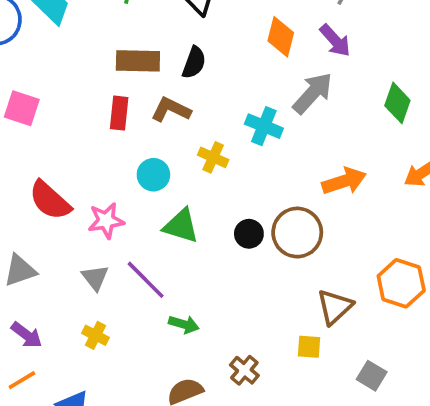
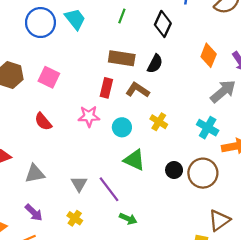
cyan cross: (264, 126) -> (208, 128), moved
red semicircle: (50, 200) -> (43, 122), moved, size x0.7
pink star: (106, 221) -> (89, 116), moved

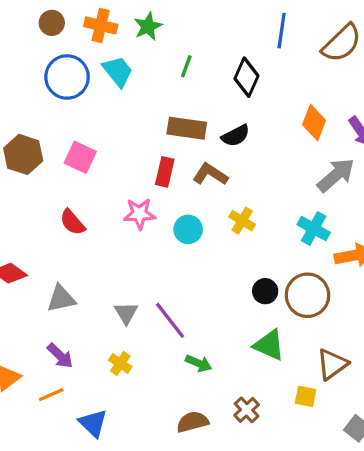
black semicircle: (155, 64) -> (236, 136), turned 36
green triangle: (134, 160) -> (269, 345), moved

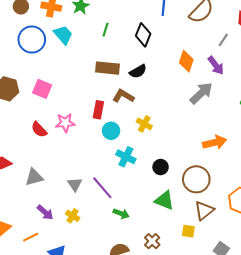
red rectangle: (165, 172) -> (98, 110), moved
pink star: (139, 214) -> (65, 123), moved
cyan cross: (314, 229) -> (126, 157), moved
brown circle: (307, 295) -> (196, 179), moved
purple arrow: (60, 356) -> (45, 212), moved

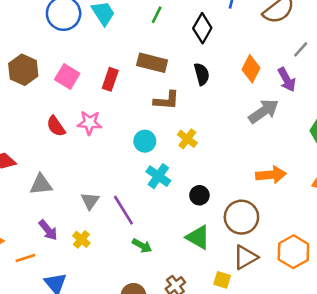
black semicircle: (138, 71) -> (202, 74), moved, turned -84
brown L-shape: (123, 96) -> (167, 100), turned 145
red rectangle: (98, 110) -> (110, 79), moved

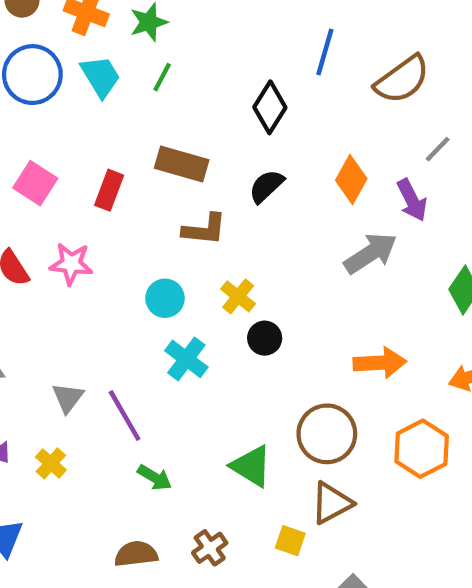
green line: (157, 15) -> (162, 77), moved
black semicircle: (202, 74) -> (266, 186), turned -120
black circle: (199, 195) -> (265, 338), moved
orange hexagon: (293, 252) -> (422, 449), moved

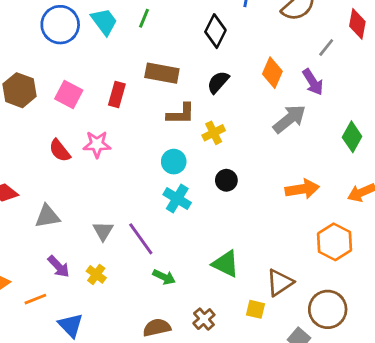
yellow cross: (238, 296) -> (214, 133), moved, turned 30
cyan circle: (165, 298) -> (174, 162), moved
brown circle: (327, 434) -> (328, 309), moved

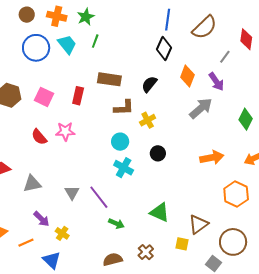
black diamond: (215, 31) -> (164, 48), moved
yellow cross: (96, 274) -> (62, 233), moved

